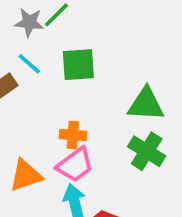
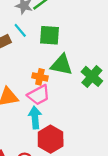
green triangle: (146, 104) -> (62, 65), moved
green cross: (147, 151) -> (92, 76), moved

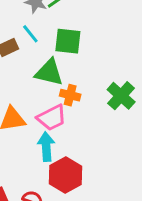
green triangle: (62, 65) -> (49, 72), moved
orange cross: (40, 77) -> (70, 95), moved

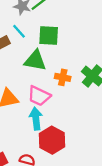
orange cross: (70, 95) -> (63, 77), moved
pink trapezoid: (52, 118) -> (39, 96), turned 55

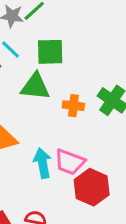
pink trapezoid: (39, 96) -> (70, 162), moved
red hexagon: (52, 140) -> (92, 187), moved

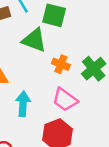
pink trapezoid: (70, 162) -> (65, 100), moved

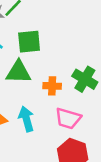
cyan arrow: (23, 104) -> (26, 119), moved

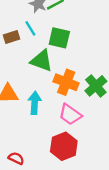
orange cross: (52, 86) -> (66, 82), size x1.5

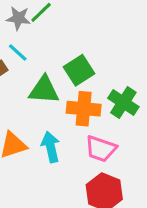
green square: (59, 38) -> (79, 70), moved, turned -30

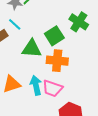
green cross: (123, 102) -> (79, 22), moved
pink trapezoid: (101, 149) -> (52, 88), moved

